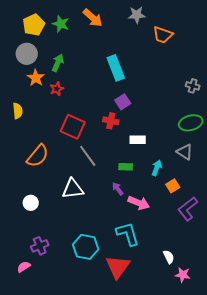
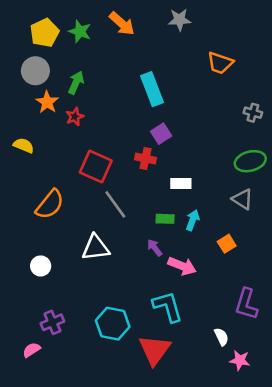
orange trapezoid: (163, 35) -> (220, 63), moved
yellow semicircle: (18, 111) -> (24, 145), turned -63
cyan arrow: (157, 168) -> (193, 220), moved
purple L-shape: (188, 209) -> (246, 304), moved, turned -35

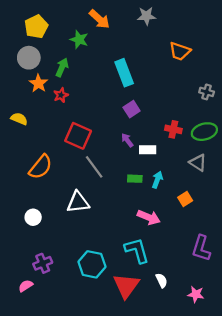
green star: (80, 31) -> (79, 39), moved
red cross: (145, 159) -> (173, 129), moved
purple arrow: (155, 248) -> (127, 140), moved
white semicircle: (221, 337) -> (162, 280), moved

